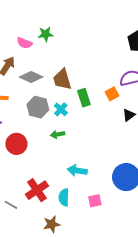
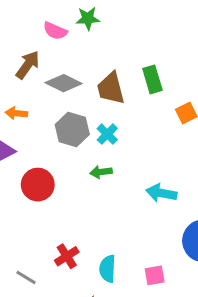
green rectangle: (84, 98) -> (152, 79), moved
cyan arrow: (77, 171) -> (161, 193), moved
red cross: (37, 190) -> (67, 256), size x0.7

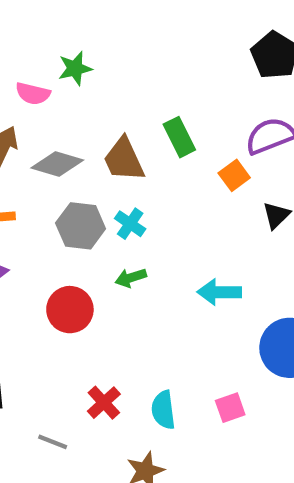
red circle: (38, 185) -> (70, 310), moved

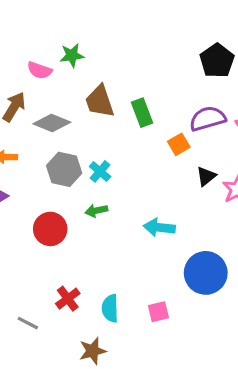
brown trapezoid: (124, 160) -> (100, 101), moved

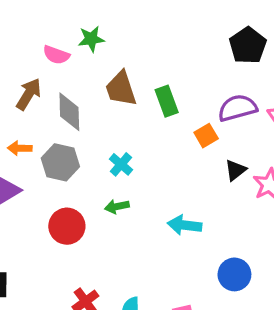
gray diamond: (52, 123) -> (69, 112), turned 66
gray hexagon: (64, 169) -> (60, 162), moved
blue circle: (206, 273) -> (234, 274), size x0.7

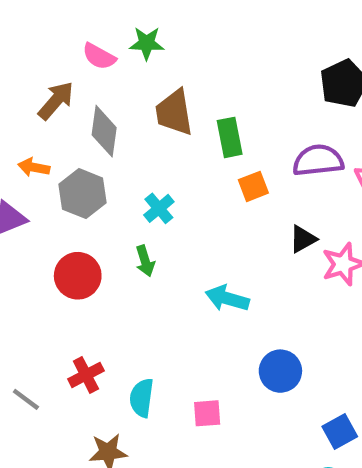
orange square: (206, 136) -> (253, 186), moved
green arrow: (117, 207) -> (145, 261), turned -105

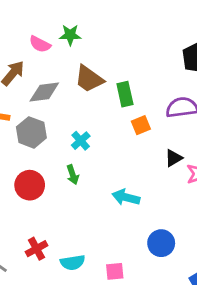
brown trapezoid: (174, 112) -> (89, 79), turned -44
gray diamond: (104, 131) -> (44, 92), turned 76
cyan semicircle: (142, 398) -> (73, 262), turned -105

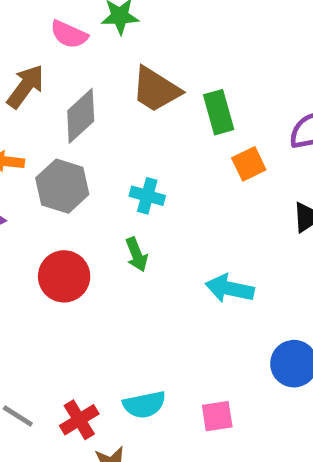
gray diamond: (44, 92) -> (81, 116), turned -32
cyan cross: (81, 141) -> (147, 196), turned -30
red cross: (36, 249) -> (79, 420), moved

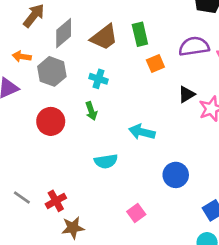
brown trapezoid: (156, 89) -> (104, 37), moved, turned -72
cyan semicircle: (144, 405) -> (106, 161), moved
pink square: (217, 416) -> (136, 213), moved, turned -30

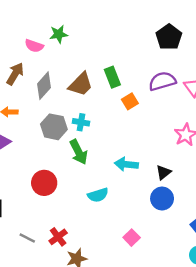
gray hexagon: (52, 71) -> (54, 127), moved
black triangle: (187, 94) -> (163, 172), moved
green arrow: (91, 111) -> (79, 152), size x1.5
red circle: (51, 121) -> (44, 183), moved

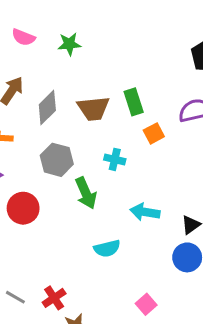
pink semicircle: (34, 46) -> (23, 37), moved
brown trapezoid: (81, 84) -> (93, 108), turned 36
cyan cross: (81, 122) -> (115, 159), moved
red circle: (44, 183) -> (23, 208), moved

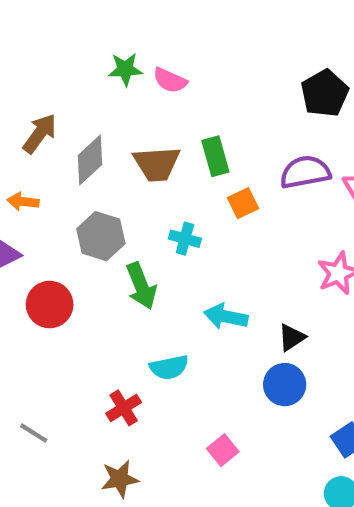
pink semicircle: (23, 37) -> (170, 80), moved
red cross: (54, 298) -> (124, 408), moved

